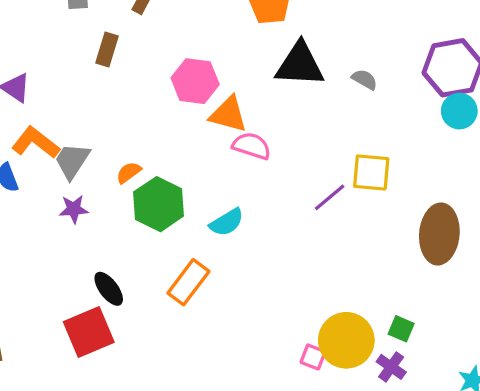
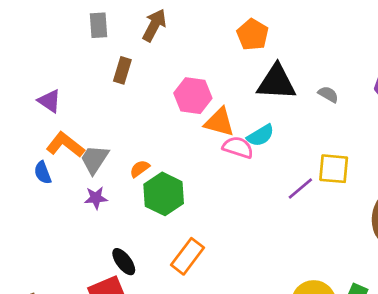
cyan semicircle: (227, 222) -> (261, 135), moved

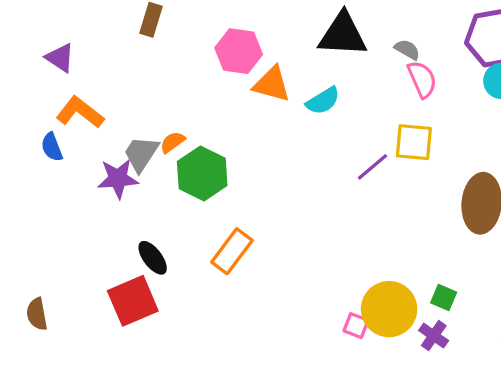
pink semicircle: (238, 147) -> (422, 79), moved, turned 48
gray trapezoid: (95, 159) -> (141, 154), moved
purple star: (96, 198) -> (118, 178), size x1.4

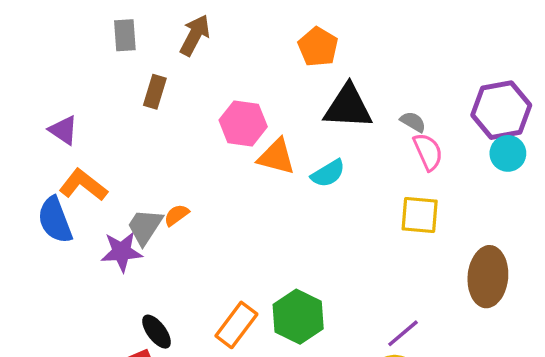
blue semicircle: (52, 147) -> (55, 220), size x1.6
purple line: (373, 167) -> (403, 333), moved
green hexagon: (202, 174) -> (298, 317), moved

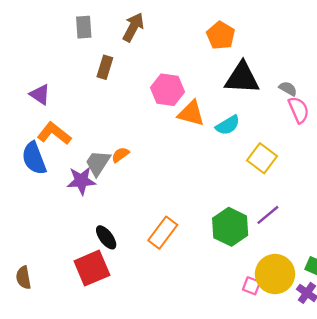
yellow square: (420, 215) -> (262, 158), moved, turned 32
green hexagon: (298, 317) -> (230, 227), moved
purple line: (403, 333) -> (268, 215), moved

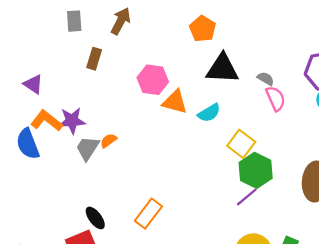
purple star: (81, 181) -> (72, 121), moved
green hexagon: (230, 227) -> (256, 170), moved

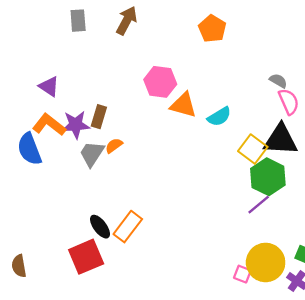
brown rectangle: (94, 59) -> (99, 117), moved
black triangle: (222, 69) -> (281, 140), moved
purple triangle: (33, 84) -> (49, 87), moved
orange rectangle: (148, 214) -> (128, 227), moved

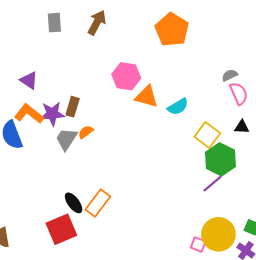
orange pentagon: (212, 29) -> (172, 30), size x1.4
gray semicircle: (278, 81) -> (230, 75), turned -56
black triangle: (281, 140) -> (242, 127), moved, size x0.5

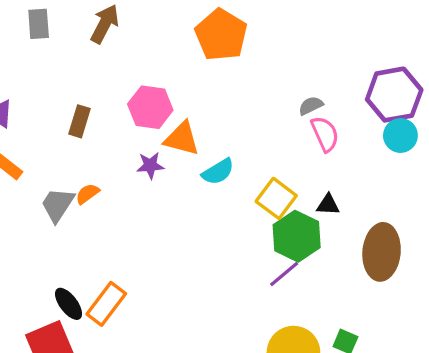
brown rectangle: (73, 107) -> (80, 121), moved
cyan semicircle: (178, 107) -> (218, 172), moved
purple star: (52, 114) -> (150, 165), moved, size x0.7
black triangle: (242, 127) -> (328, 205), moved

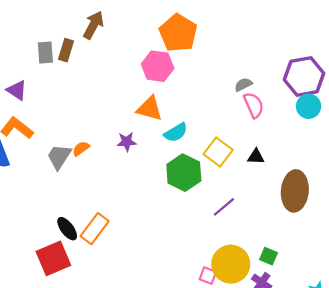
gray rectangle: (39, 24) -> (45, 52), moved
pink hexagon: (150, 107) -> (158, 66), moved
brown rectangle: (80, 121) -> (66, 50), moved
purple star: (150, 165) -> (127, 142), moved
green hexagon: (297, 236) -> (184, 173), moved

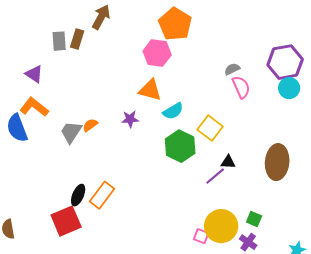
black triangle: (256, 157) -> (228, 162), moved
black ellipse: (67, 229) -> (78, 195), turned 60

